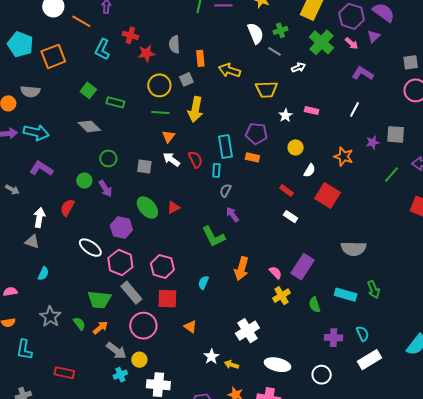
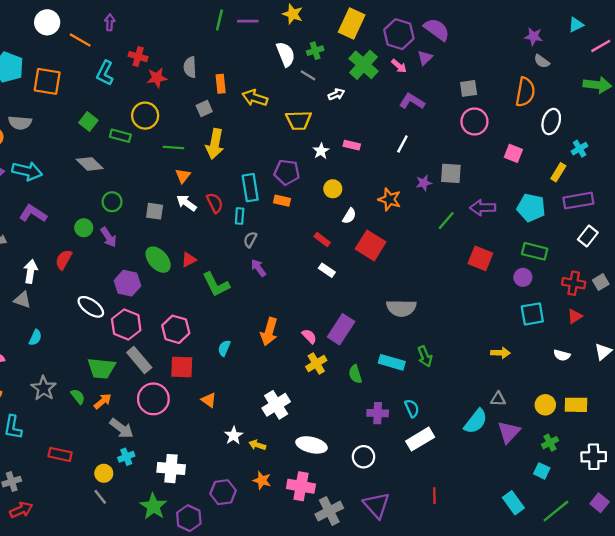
orange square: (53, 56) -> (47, 81), turned 30
yellow circle: (159, 85) -> (145, 116), moved
green L-shape: (213, 237) -> (216, 284), moved
yellow circle: (139, 360) -> (104, 473), moved

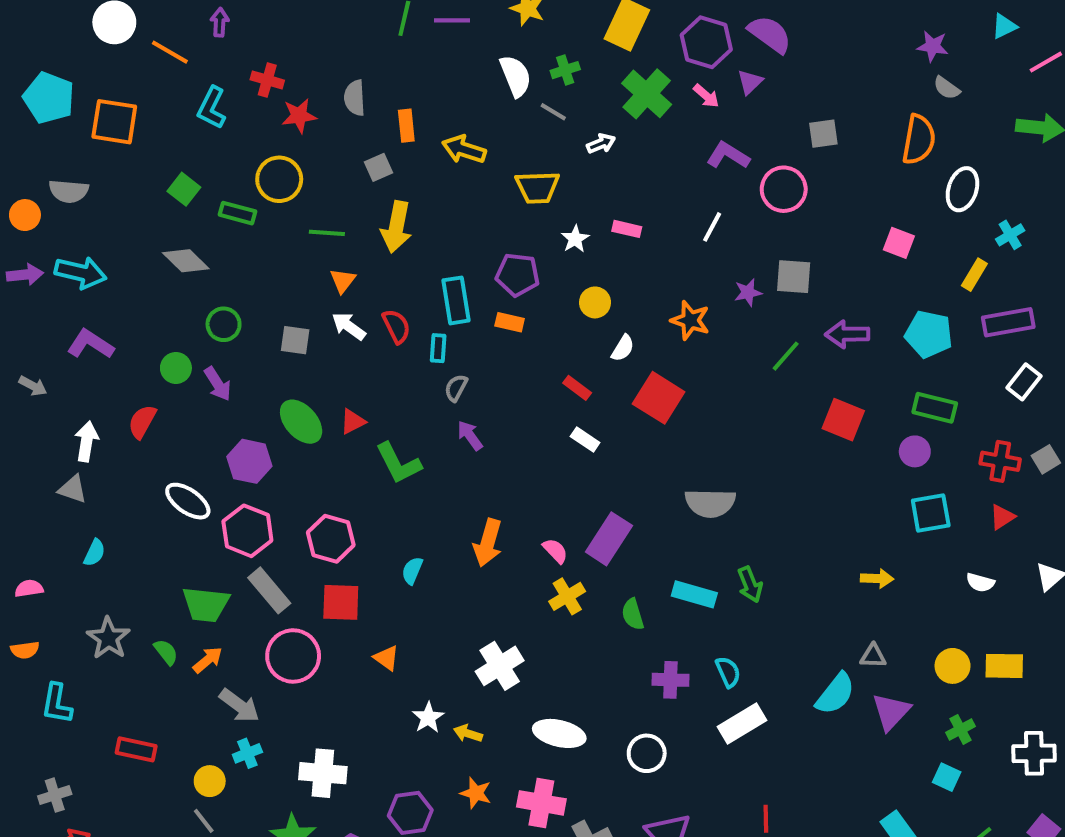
pink circle: (474, 121) -> (784, 189), moved

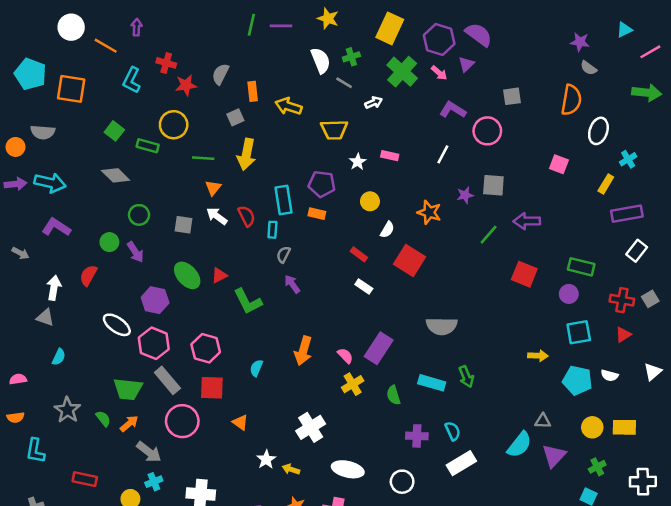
gray semicircle: (355, 98) -> (221, 74), turned 30
cyan pentagon: (929, 334) -> (577, 380), moved
yellow arrow: (877, 579) -> (538, 356), moved

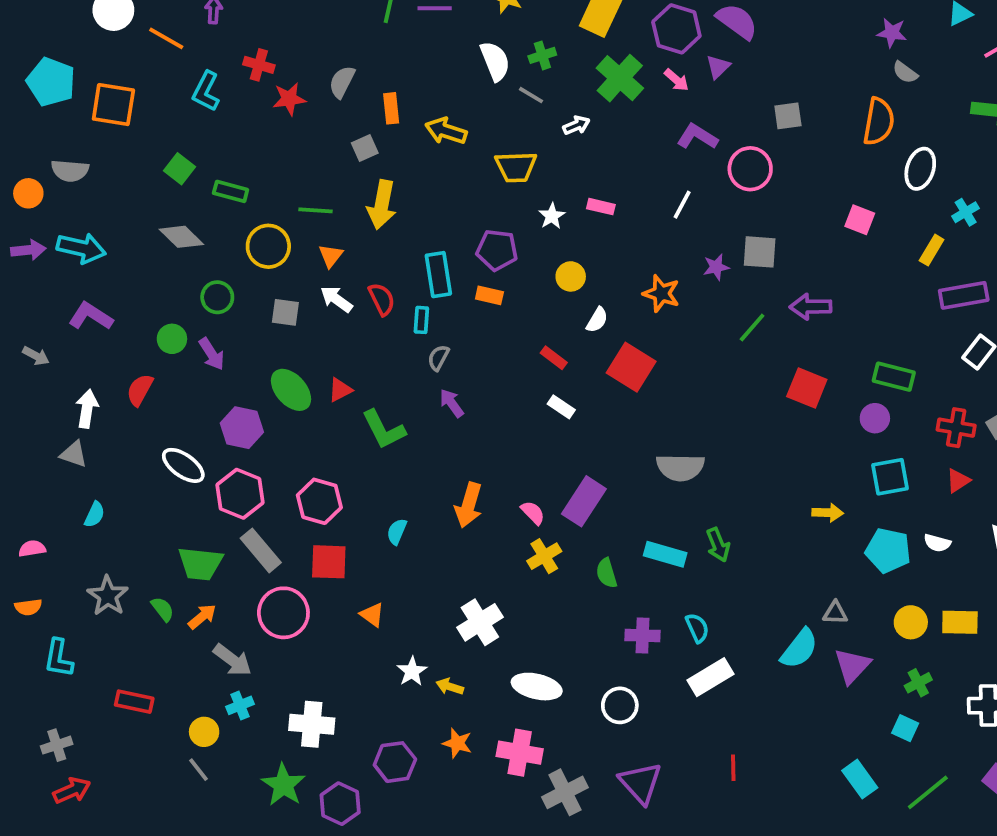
yellow circle: (174, 125) -> (268, 246), moved

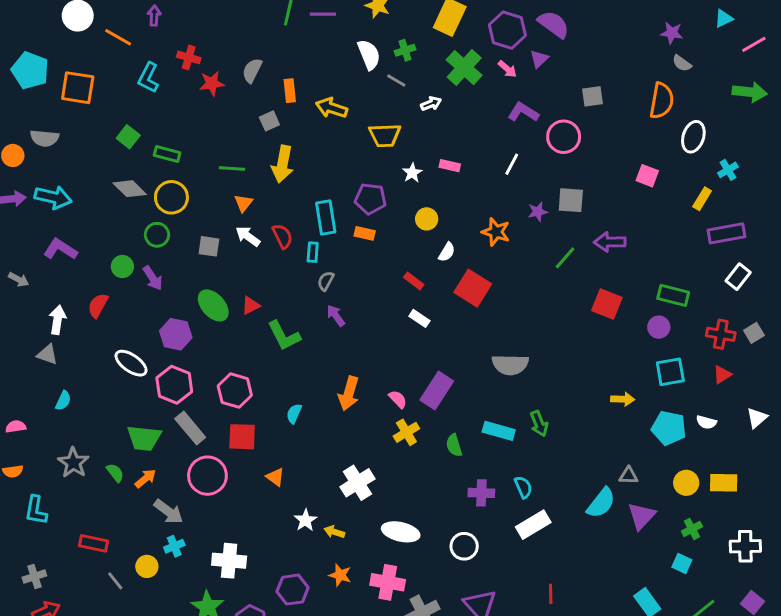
yellow circle: (268, 246) -> (171, 197), moved
gray line: (198, 770) -> (115, 581), moved

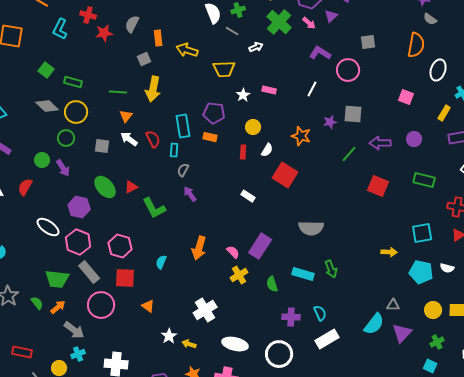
red rectangle: (414, 281) -> (243, 152), moved, turned 56
purple circle: (659, 327) -> (414, 139), moved
white circle: (464, 546) -> (279, 354), size x1.4

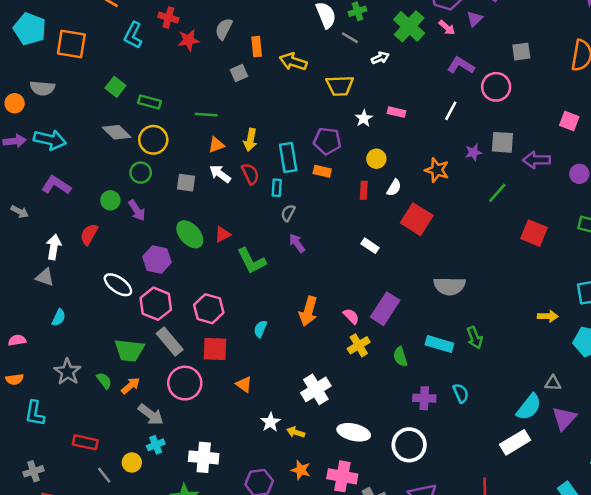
yellow arrow: (153, 89) -> (250, 140), moved, size x0.7
orange triangle: (126, 116) -> (216, 145), turned 32
purple arrow: (380, 143) -> (536, 160), moved
white rectangle: (327, 339) -> (515, 442), moved

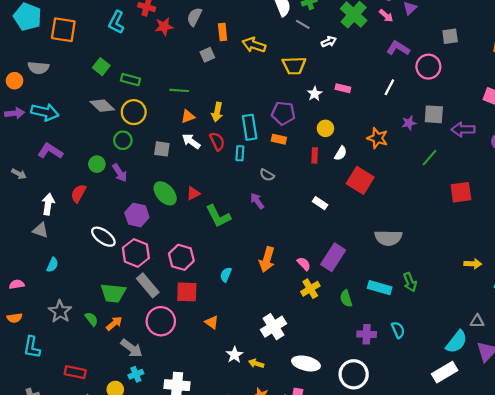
gray semicircle: (288, 213) -> (267, 175), moved, turned -88
red square: (534, 233) -> (461, 192), turned -30

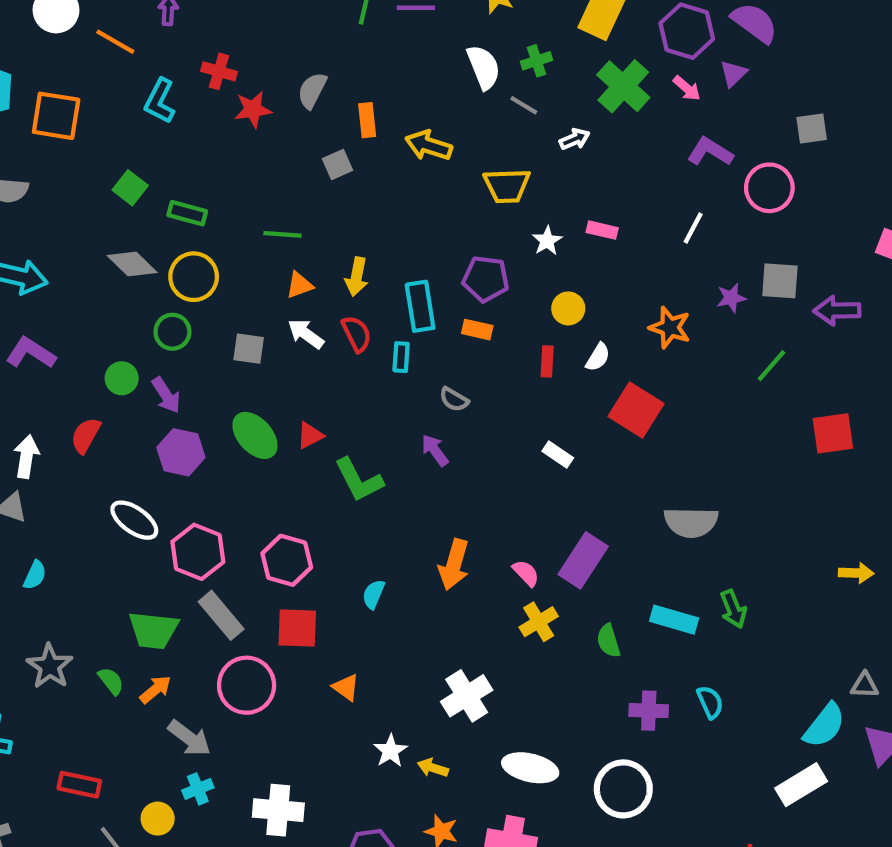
purple hexagon: (137, 215) -> (181, 452), moved

